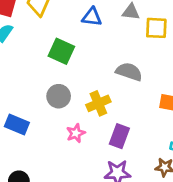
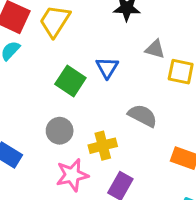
blue triangle: (92, 17) -> (107, 68), moved, turned 45
pink star: (76, 133) -> (72, 175), size x1.5

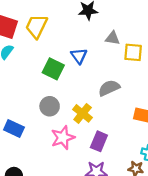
gray semicircle: (143, 116) -> (109, 88), turned -45
yellow cross: (103, 146) -> (83, 113), turned -30

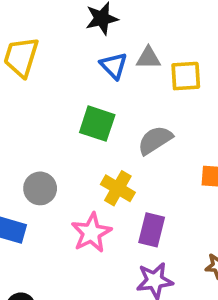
blue triangle: (79, 56) -> (114, 66), moved
green square: (53, 69) -> (97, 124), moved
gray circle: (50, 106) -> (40, 188), moved

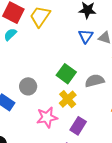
green square: (97, 124) -> (66, 74), moved

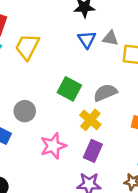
yellow trapezoid: (40, 16) -> (27, 47), moved
yellow cross: (68, 99) -> (90, 120), moved

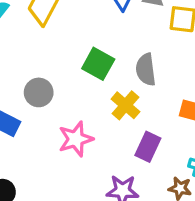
gray semicircle: (105, 93) -> (146, 70), turned -75
purple rectangle: (93, 151) -> (148, 147), moved

